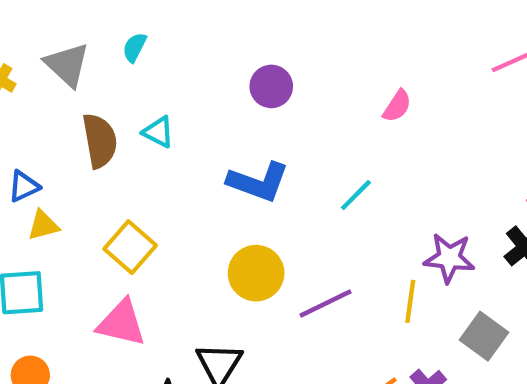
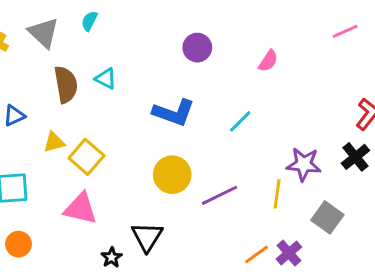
purple circle: (271, 86) -> (197, 48), moved
yellow triangle: (43, 225) -> (54, 142), moved

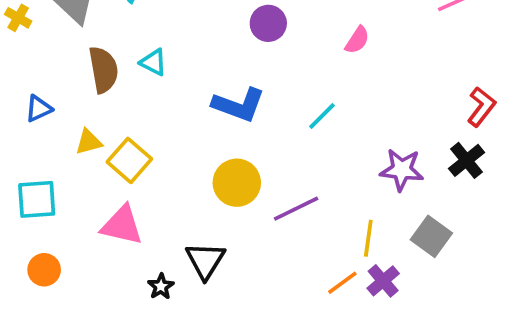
yellow line: (277, 194) -> (368, 238), moved

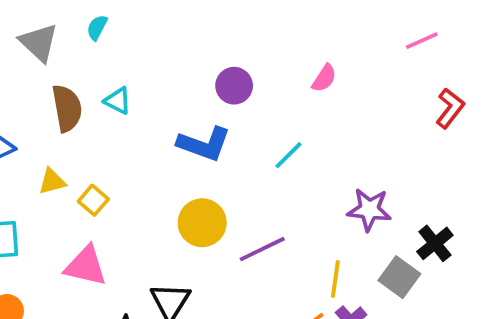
purple circle: (268, 23) -> (234, 86), moved
red L-shape: (481, 107) -> (450, 108), moved
yellow square: (129, 160) -> (93, 200), size x0.7
black cross: (467, 160) -> (435, 243), moved

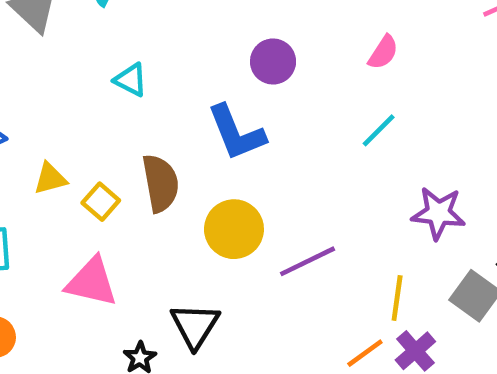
brown semicircle: (67, 108) -> (160, 183), moved
blue L-shape: (204, 144) -> (236, 133), turned 48
cyan line: (289, 155) -> (379, 130), moved

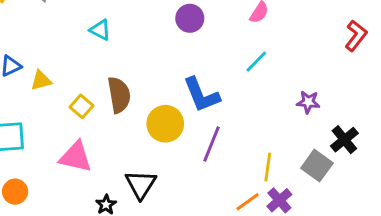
blue L-shape: (236, 133) -> (201, 95), moved
yellow triangle: (50, 179) -> (41, 80), moved
purple star: (438, 213) -> (308, 102), moved, size x0.7
purple line: (307, 261) -> (211, 144), turned -42

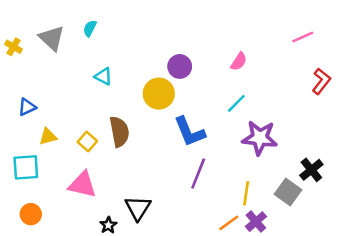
yellow triangle: (41, 80) -> (48, 137), moved
purple star: (308, 102) -> (260, 138), moved, size x1.8
yellow circle: (165, 124) -> (159, 94), moved

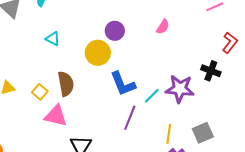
cyan line: (236, 103) -> (152, 96), moved
black cross: (311, 170) -> (211, 71), moved, turned -30
pink triangle: (82, 185) -> (56, 116), moved
gray square: (288, 192) -> (203, 133), turned 30

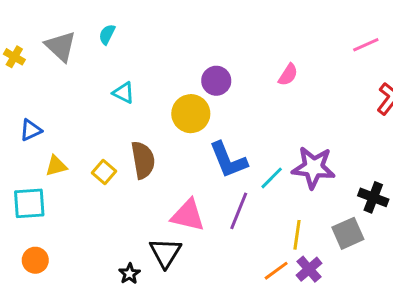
black cross: (211, 71) -> (373, 197), moved
pink triangle: (56, 116) -> (188, 215), moved

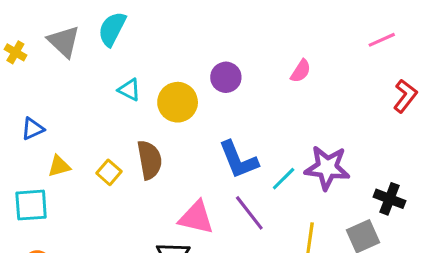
cyan semicircle: (107, 34) -> (112, 29), size x1.6
yellow circle: (191, 114) -> (178, 102), moved
purple line: (239, 211) -> (249, 213), turned -60

